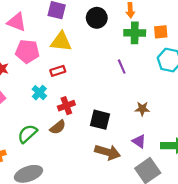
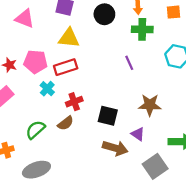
orange square: (161, 32) -> (174, 12), moved
pink pentagon: (27, 51) -> (35, 62), moved
red rectangle: (58, 71) -> (66, 67), size x1.5
brown star: (142, 109) -> (150, 105), size x1.5
purple triangle: (139, 141) -> (138, 134), moved

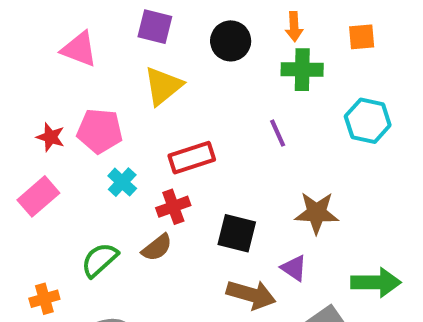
yellow triangle: (69, 38) -> (163, 86), turned -45
red rectangle: (66, 67) -> (192, 158), moved

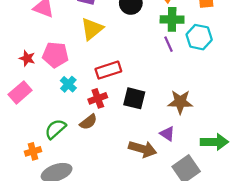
cyan hexagon: (368, 121) -> (199, 37), moved
purple line: (278, 133) -> (168, 44), moved
black square: (237, 233) -> (134, 98), moved
orange cross: (44, 299) -> (33, 151), moved

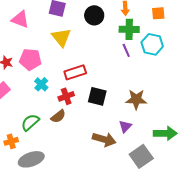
yellow triangle: (92, 29) -> (61, 37), turned -30
purple triangle: (167, 134) -> (125, 126), turned 40

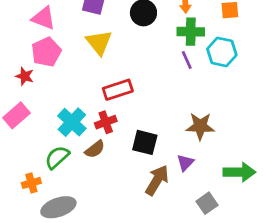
pink pentagon: (30, 59) -> (46, 52), moved, turned -30
cyan cross: (41, 84) -> (72, 122), moved, size x1.5
black square: (97, 96) -> (145, 142), moved
brown arrow: (104, 139) -> (157, 180), turned -75
gray square: (141, 156) -> (207, 203), size x0.7

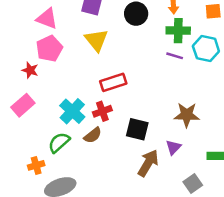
purple line: (187, 60) -> (175, 56), turned -49

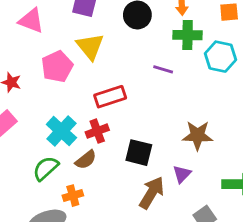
pink pentagon: (49, 49) -> (57, 67), moved
purple line: (175, 56) -> (163, 69), moved
orange cross: (36, 165) -> (73, 196), moved

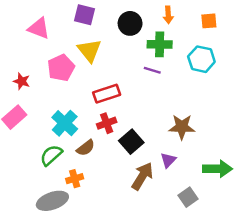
green cross: (188, 35) -> (160, 44), moved
red cross: (97, 131) -> (107, 123), moved
black square: (139, 153) -> (131, 142), turned 35

